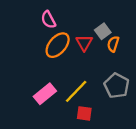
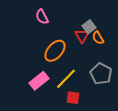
red triangle: (84, 43) -> (82, 36), moved
orange semicircle: (113, 44) -> (98, 38), turned -48
orange ellipse: (58, 45) -> (55, 51), moved

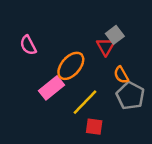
pink semicircle: (42, 17) -> (28, 45), moved
orange semicircle: (98, 38) -> (121, 75), moved
pink rectangle: (39, 81) -> (51, 88), moved

